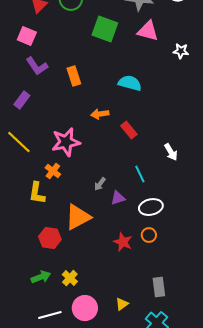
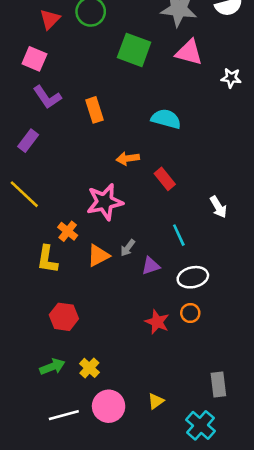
pink star: (66, 142) -> (105, 202), moved
orange triangle: (78, 217) -> (98, 256), moved, size x0.7
gray rectangle: (159, 287) -> (218, 384), moved

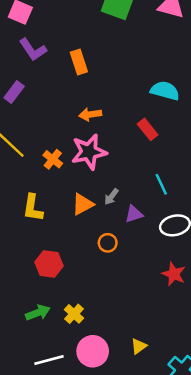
cyan semicircle: (166, 119) -> (165, 91), moved
orange arrow: (128, 158) -> (90, 114), moved
orange cross: (68, 231) -> (53, 159), moved
orange circle: (190, 313) -> (108, 243), moved
red star: (157, 322) -> (174, 274), moved

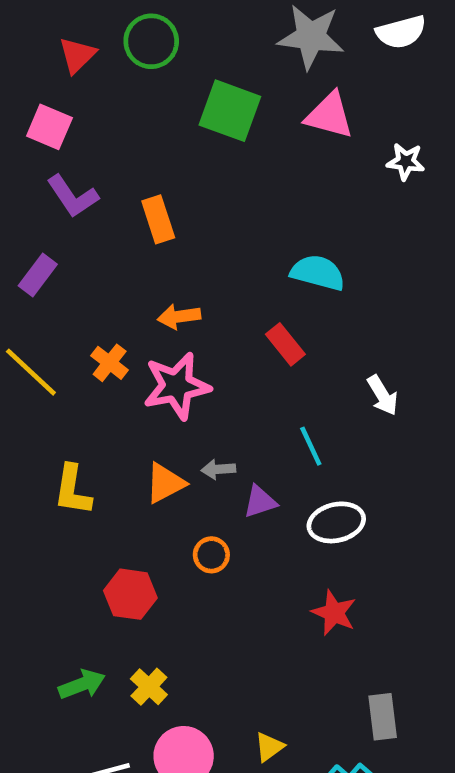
orange cross: (53, 159) -> (110, 363), moved
gray arrow: (111, 197) -> (218, 469), turned 49
red hexagon: (49, 264) -> (130, 594), moved

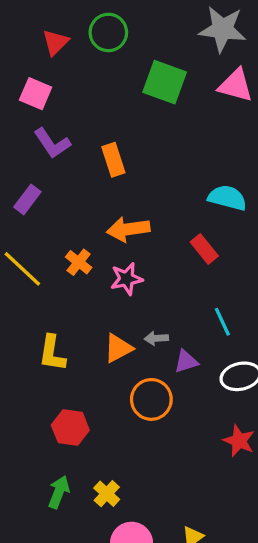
orange arrow: (179, 317) -> (128, 229), size x1.4
pink star: (177, 386) -> (127, 279), size x0.7
orange circle: (211, 555) -> (151, 399), size x1.6
red hexagon: (130, 594) -> (70, 428), moved
green arrow: (82, 684) -> (59, 492), turned -48

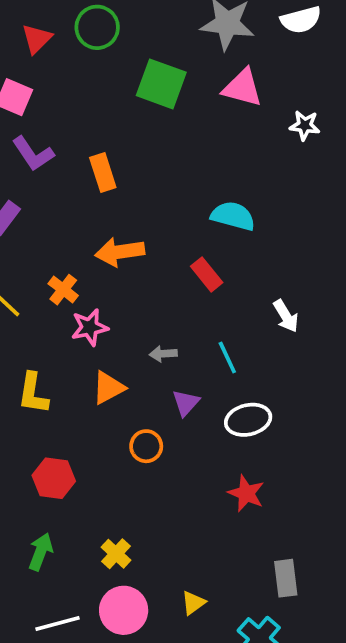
pink star: (127, 279) -> (90, 327), moved
gray arrow: (156, 338) -> (163, 354), moved
purple triangle: (186, 361) -> (186, 403), turned -30
orange circle: (151, 399) -> (146, 446), size x0.7
yellow cross: (107, 494) -> (116, 554), moved

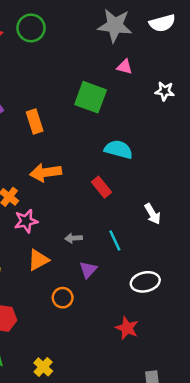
green square: (161, 84) -> (91, 97), moved
pink triangle: (242, 88) -> (125, 67), size x0.6
white ellipse: (248, 420) -> (145, 282), moved

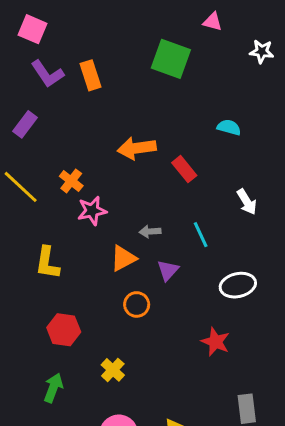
orange rectangle: (35, 122) -> (91, 75), moved
cyan semicircle: (118, 149) -> (229, 127), moved, size x0.7
orange arrow: (46, 173) -> (137, 148), moved
orange triangle: (38, 260) -> (123, 258), moved
yellow cross: (43, 367) -> (113, 370), moved

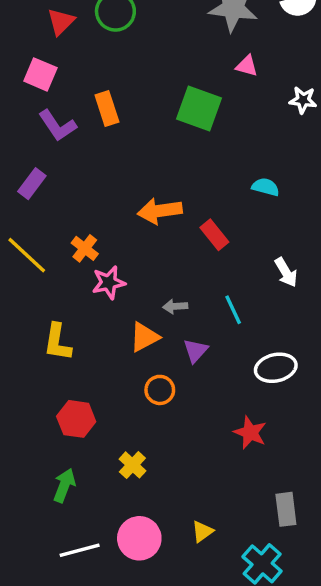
orange rectangle: (91, 75) -> (107, 109), moved

